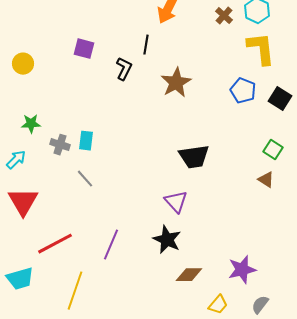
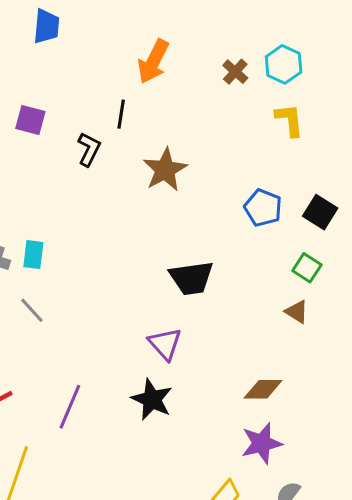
yellow L-shape: (261, 49) -> (289, 120), size x0.7
blue pentagon: (243, 91) -> (263, 208), moved
black square: (280, 99) -> (320, 212), moved
brown diamond: (189, 275) -> (263, 389), moved

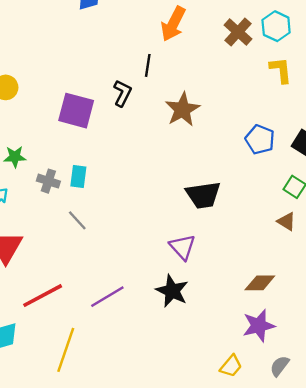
brown cross: (235, 72) -> (238, 32), size x1.4
purple square: (30, 120) -> (76, 111), moved, size x1.5
purple line: (70, 407) -> (107, 297), turned 36

